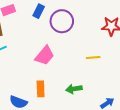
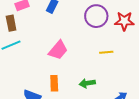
purple circle: (62, 21) -> (96, 16), moved

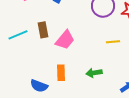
brown rectangle: (11, 23) -> (43, 30), moved

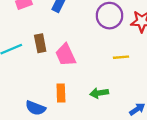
pink trapezoid: (65, 40) -> (66, 55), turned 115

